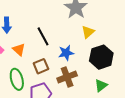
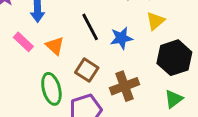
blue star: (66, 53) -> (121, 38), moved
brown square: (41, 66) -> (87, 70), turned -35

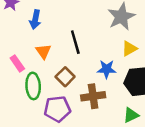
blue star: (121, 38) -> (107, 69), moved
pink rectangle: (23, 42) -> (17, 63), moved

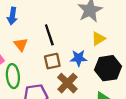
brown square: (65, 77) -> (52, 61), moved, turned 35
brown cross: (93, 96) -> (67, 83), turned -35

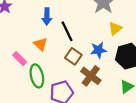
blue arrow: (12, 16) -> (47, 16), moved
brown square: (52, 61) -> (73, 56), turned -35

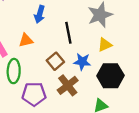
black line: (67, 31) -> (68, 33), moved
orange triangle: (41, 44) -> (26, 40), turned 48

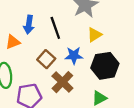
blue arrow: (40, 14) -> (29, 25), moved

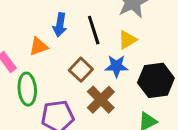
yellow triangle: (94, 35) -> (127, 40), moved

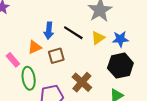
black line: (94, 30) -> (73, 33), turned -36
blue star: (116, 66) -> (120, 39), moved
brown square: (81, 70) -> (56, 56), moved, turned 35

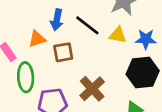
yellow triangle: (98, 38) -> (118, 35), turned 40

